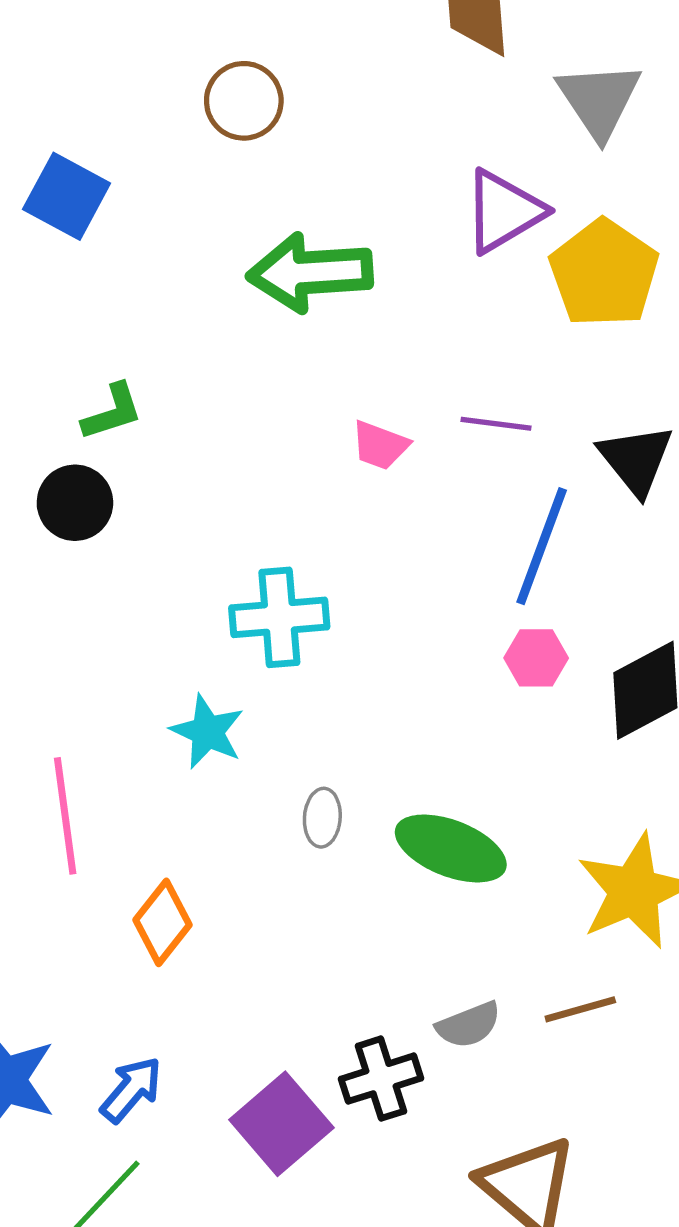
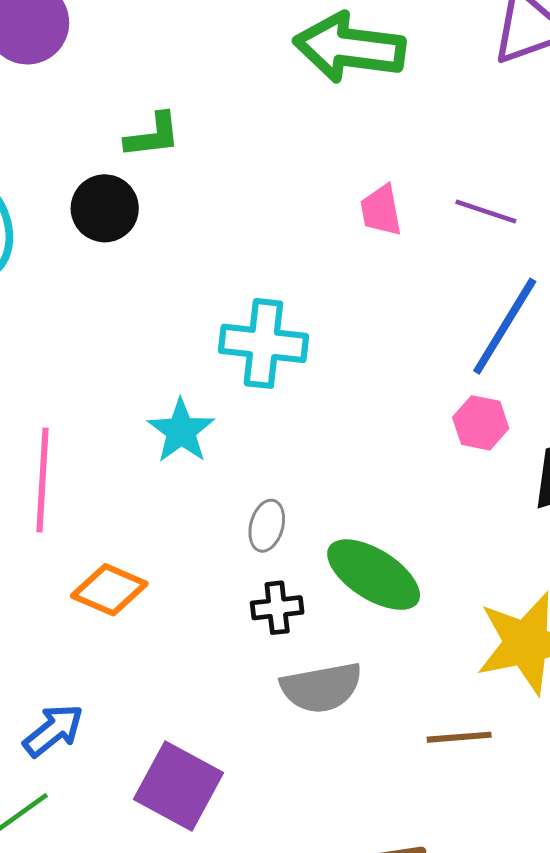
pink trapezoid: (380, 445) -> (381, 210), turned 48
orange diamond: (163, 922) -> (109, 590), turned 64
gray semicircle: (469, 1025) -> (321, 688), moved, size x1.4
black cross: (381, 1079) -> (277, 608), moved, size x0.7
purple square: (281, 1124) -> (179, 786), turned -32

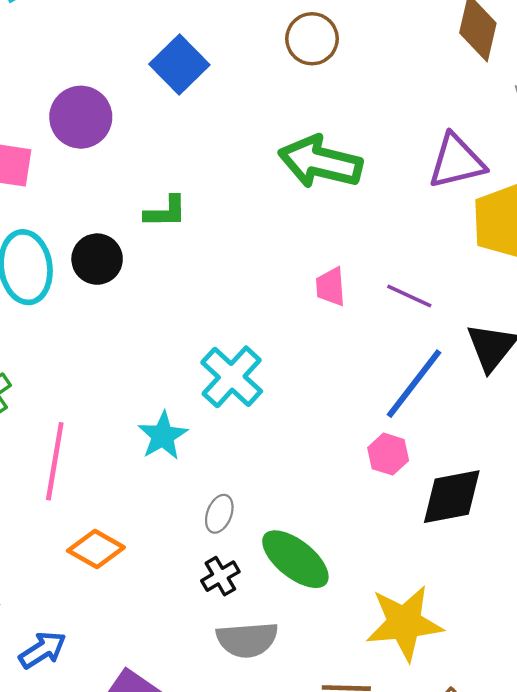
black circle: (105, 208) -> (97, 259), moved
cyan cross: (263, 343) -> (232, 377), turned 30
black cross: (277, 608) -> (220, 576), turned -30

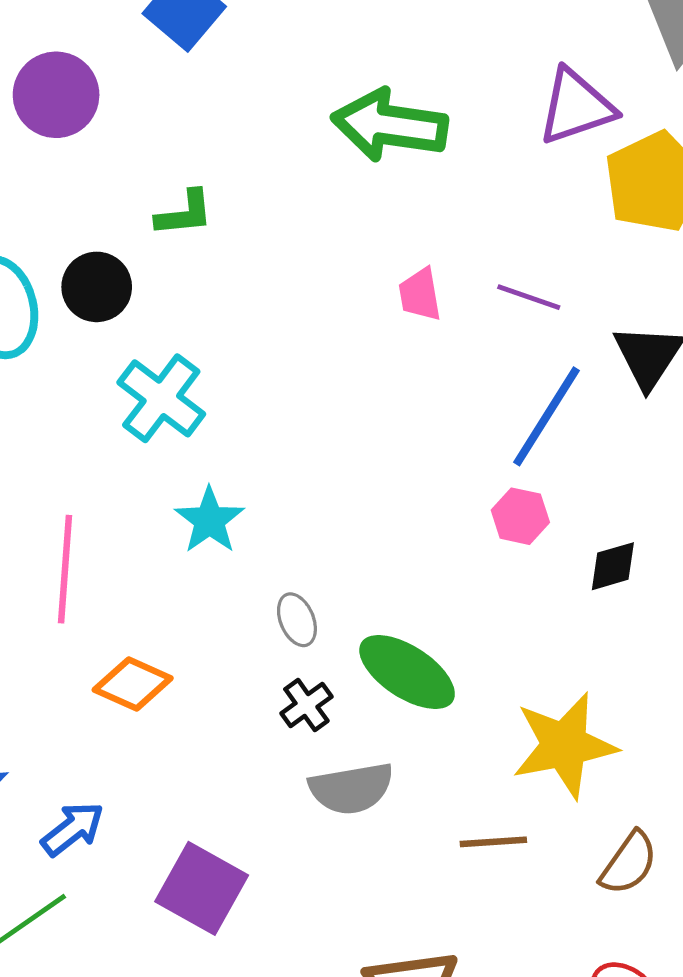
cyan cross: (232, 377) -> (161, 398), moved
black diamond: (452, 497) -> (613, 566), size x0.6
gray ellipse: (219, 514) -> (297, 620), turned -39

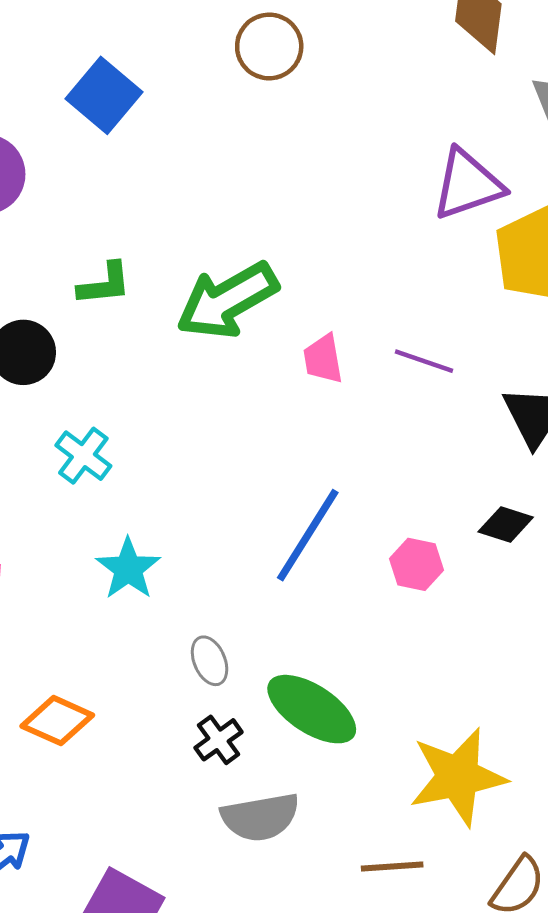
green arrow: (390, 125) -> (227, 300), moved, turned -38
cyan cross: (161, 398) -> (83, 456), size x0.7
blue line: (547, 416) -> (308, 535), moved
black diamond: (613, 566) -> (506, 525), moved, turned 34

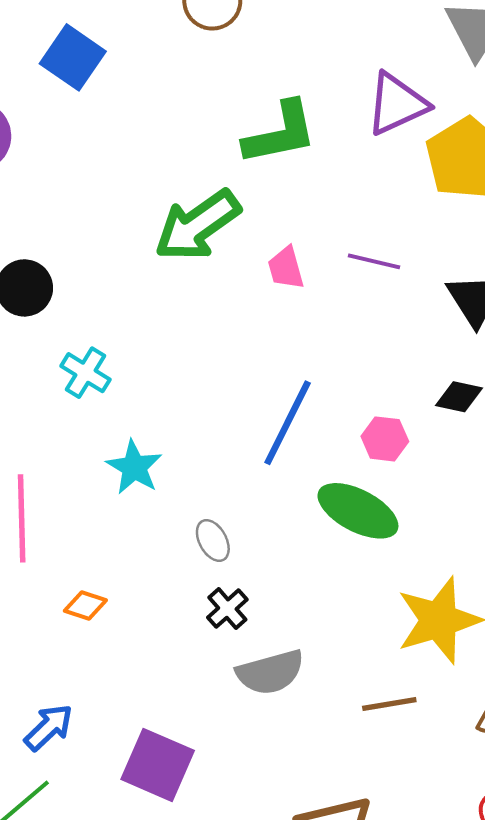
green L-shape: (104, 284) -> (280, 133), moved, size x1.6
green ellipse: (312, 709) -> (358, 511), moved
orange diamond: (57, 721) -> (85, 605), size x0.7

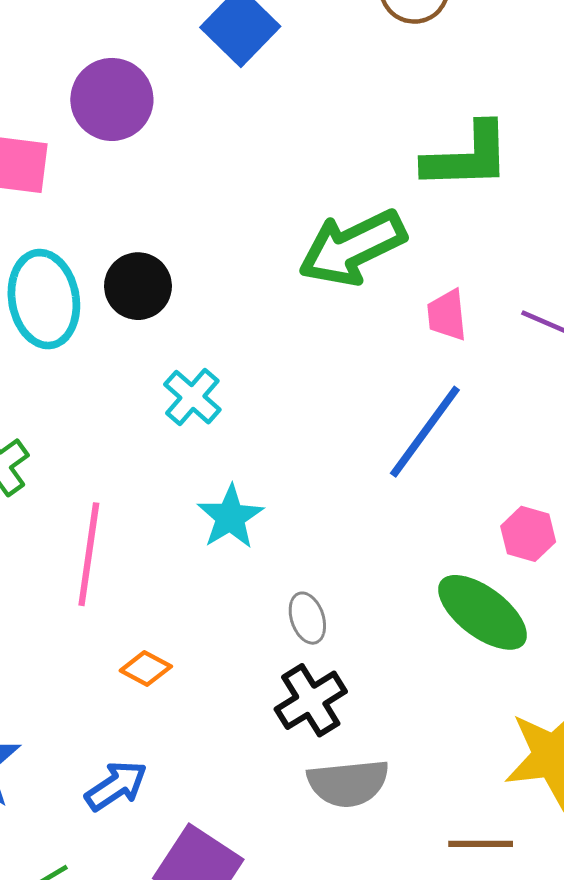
blue line: (288, 423) -> (425, 432), moved
black cross: (227, 609) -> (311, 700), size x1.4
blue arrow: (49, 727) -> (116, 786), moved

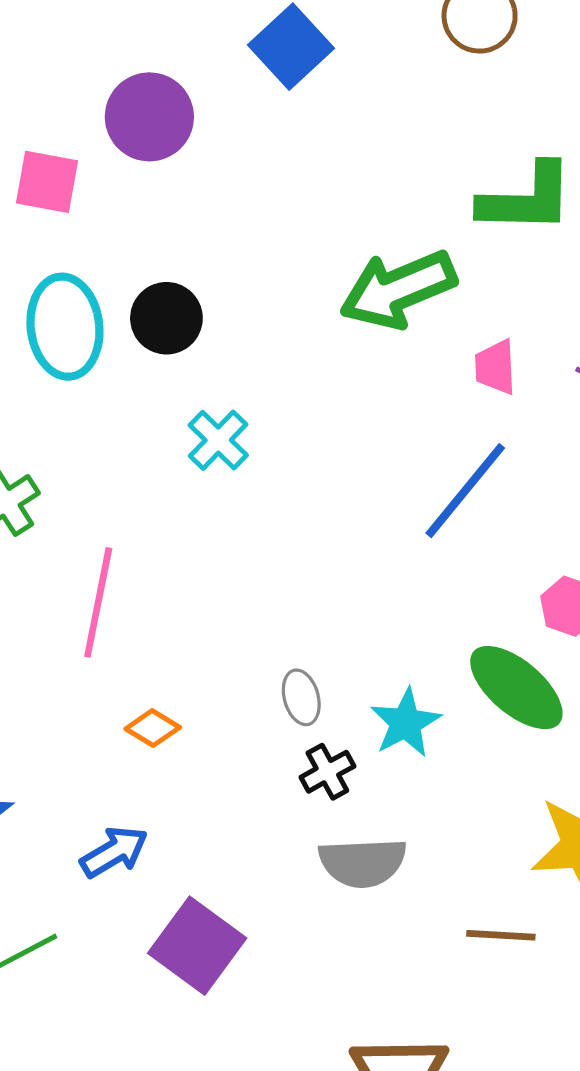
cyan star: (230, 517) -> (406, 723), moved
gray ellipse: (307, 618) -> (301, 697), moved
black cross: (311, 700) -> (327, 772), size x0.7

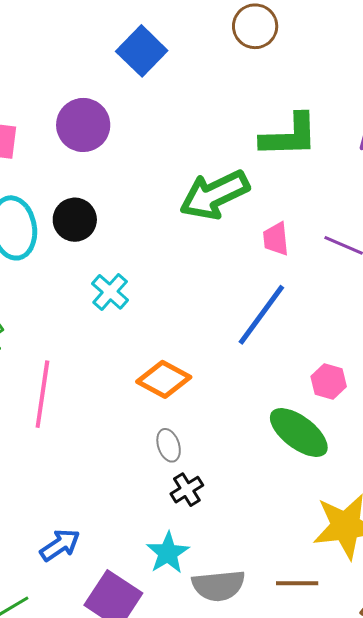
purple circle: (149, 117) -> (83, 125), moved
cyan star: (406, 723) -> (168, 553), moved
orange diamond: (153, 728) -> (164, 379), moved, size x1.6
gray semicircle: (363, 863) -> (218, 586), moved

